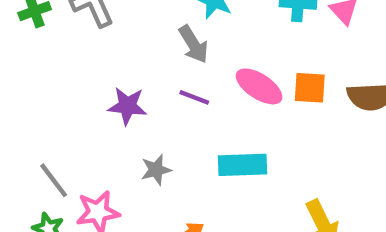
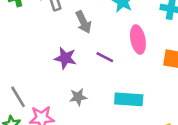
gray arrow: (194, 44) -> (83, 22), moved
pink ellipse: (259, 86) -> (138, 39), moved, turned 40

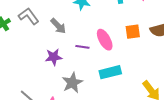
pink ellipse: (138, 39) -> (105, 40), moved
gray star: (78, 97) -> (72, 83), size x1.5

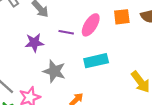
pink ellipse: (105, 40) -> (91, 25), turned 60
gray star: (72, 83) -> (54, 71), turned -30

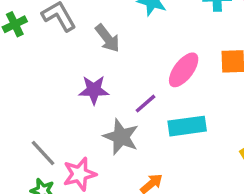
purple line: (66, 32) -> (145, 104), moved, turned -56

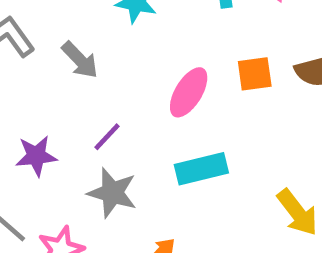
purple star: (94, 90) -> (36, 156), moved
purple line: (145, 104) -> (107, 137), moved

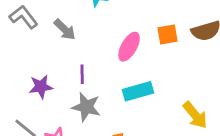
purple line: (107, 137) -> (82, 74), turned -42

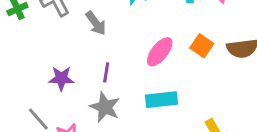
orange square: (168, 35) -> (202, 46), turned 35

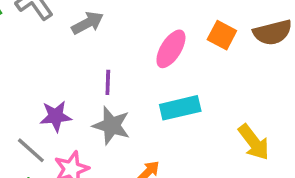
gray arrow: (96, 23) -> (88, 23), turned -75
purple star: (61, 78) -> (56, 116), moved

